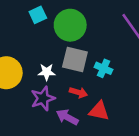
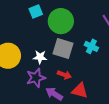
cyan cross: (104, 68) -> (91, 46), moved

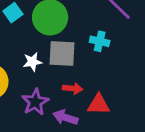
white star: (40, 57) -> (32, 62), moved

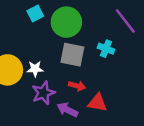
white star: (32, 62) -> (35, 69), moved

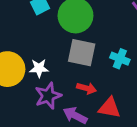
cyan cross: (106, 49) -> (120, 59), moved

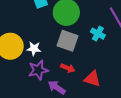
cyan cross: (120, 59) -> (98, 34), moved
red triangle: (109, 108) -> (92, 79), moved

